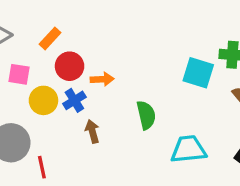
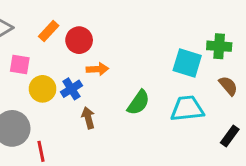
red circle: (70, 66) -> (79, 40), moved
green semicircle: (146, 115) -> (138, 103), turned 48
cyan trapezoid: (188, 149) -> (187, 109), moved

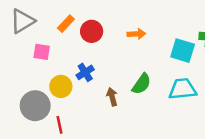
orange arrow: (97, 69) -> (136, 34), moved
yellow circle: (43, 89) -> (61, 86), moved
brown arrow: (88, 118) -> (112, 97), moved

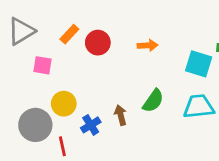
blue cross: (85, 72) -> (91, 125), moved

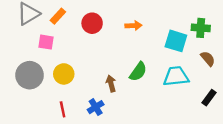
orange rectangle: (69, 34) -> (58, 16), moved
gray circle: (35, 125) -> (30, 75), moved
blue cross: (91, 125) -> (96, 107), moved

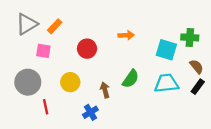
red circle: (92, 23) -> (87, 49), moved
yellow circle: (64, 74) -> (70, 82), moved
black rectangle: (209, 98) -> (198, 87), moved
red line: (63, 109) -> (46, 107), moved

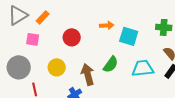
cyan square: (166, 50) -> (129, 36), moved
brown arrow: (105, 90) -> (88, 74), size x1.5

